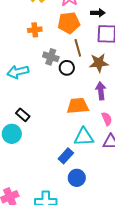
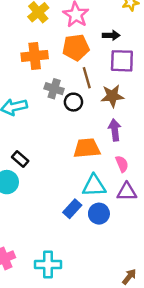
orange cross: (35, 30) -> (35, 56), size x1.5
blue circle: (77, 178) -> (99, 214), moved

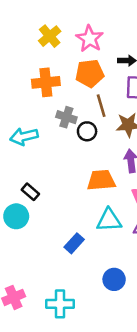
blue rectangle: (72, 209) -> (74, 243), moved
blue circle: (99, 214) -> (114, 279), moved

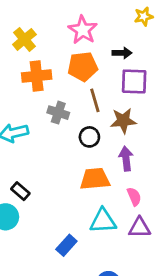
yellow cross: (50, 36) -> (24, 39), moved
black circle: (87, 131) -> (89, 137), moved

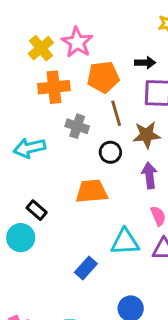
pink star: (83, 30) -> (77, 42), moved
orange trapezoid: (95, 179) -> (92, 191), moved

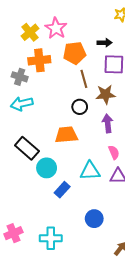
gray cross: (77, 126) -> (20, 77), moved
black rectangle: (37, 210) -> (27, 148), size x1.6
cyan circle: (21, 238) -> (47, 168), moved

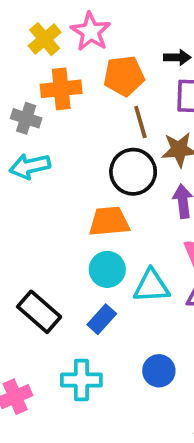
black circle: (80, 107) -> (133, 172), size x1.6
black rectangle: (27, 148) -> (39, 312), moved
cyan circle: (47, 168) -> (107, 269), moved
cyan cross: (51, 238) -> (81, 380), moved

